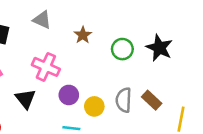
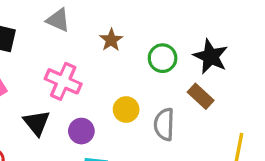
purple circle: (69, 95) -> (81, 131), moved
brown rectangle: (152, 100) -> (201, 96), moved
yellow circle: (94, 106) -> (126, 110), moved

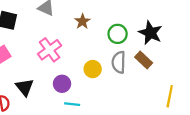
pink cross: (63, 81) -> (50, 50), turned 30
black triangle: (37, 123) -> (25, 87), moved
gray semicircle: (164, 124) -> (119, 62), moved

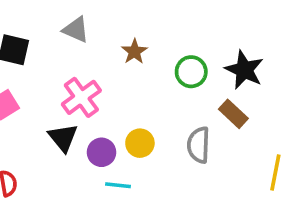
gray semicircle: (119, 62) -> (199, 145), moved
yellow circle: (93, 69) -> (140, 143), moved
black triangle: (25, 87) -> (63, 138), moved

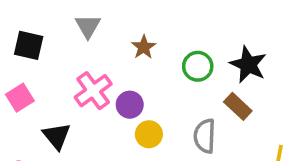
gray triangle: (76, 30) -> (88, 26), turned 36
black triangle: (63, 138) -> (57, 136), moved
purple circle: (101, 152) -> (130, 105), moved

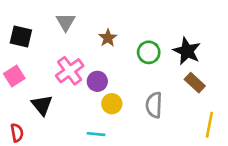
brown rectangle: (238, 106) -> (195, 83), moved

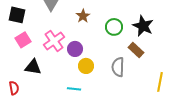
pink square: (14, 76) -> (23, 40), moved
brown rectangle: (195, 83) -> (136, 50), moved
black triangle: (42, 105) -> (33, 67), turned -42

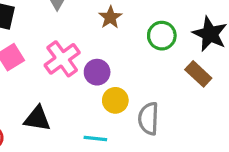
black triangle: (33, 67) -> (37, 119), moved
gray semicircle: (118, 67) -> (149, 119), moved

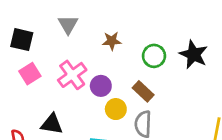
brown star: (110, 17) -> (112, 41), turned 30
brown rectangle: (198, 74) -> (143, 91), moved

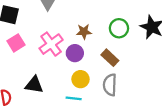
brown star: (112, 41) -> (84, 32), moved
yellow circle: (116, 109) -> (81, 79), moved

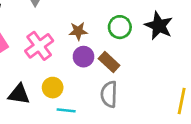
purple circle: (75, 53) -> (84, 57), moved
yellow circle: (81, 79) -> (53, 88), moved

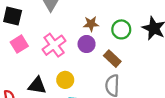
brown star: (78, 31) -> (91, 24), moved
purple circle: (84, 57) -> (87, 44), moved

